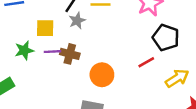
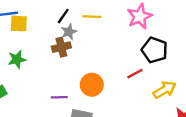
yellow square: (45, 28) -> (19, 24), moved
purple line: (53, 52) -> (59, 97), moved
brown cross: (70, 54) -> (61, 47), moved, turned -30

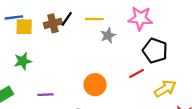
pink star: (140, 16) -> (140, 18), turned 30
gray star: (69, 32) -> (108, 35), moved
brown cross: (61, 47) -> (53, 23), moved
purple line: (59, 97) -> (45, 95), moved

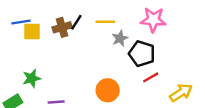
black pentagon: (155, 51) -> (142, 54), moved
green star: (23, 61) -> (32, 78), moved

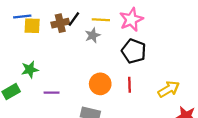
pink star: (153, 20) -> (131, 20), moved, turned -30
gray star: (120, 38) -> (93, 35), moved
red line: (151, 77) -> (129, 85), moved, turned -64

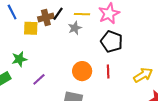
blue line: (22, 16) -> (12, 12), turned 70
yellow square: (32, 26) -> (31, 28), moved
purple line: (52, 93) -> (39, 79), turned -40

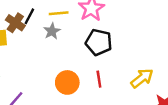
brown cross: (46, 18) -> (15, 23), turned -35

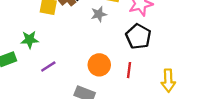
yellow arrow: (142, 78) -> (168, 81), turned 110

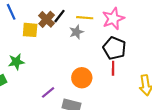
purple line: (48, 66) -> (48, 92), moved
red line: (129, 70) -> (113, 68), moved

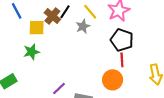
yellow line: (85, 18) -> (90, 12), turned 49
green star: (16, 62) -> (31, 52), moved
orange circle: (82, 78) -> (113, 80), moved

